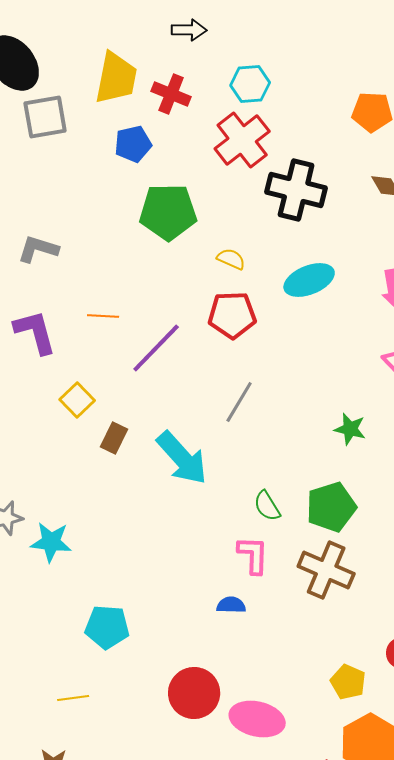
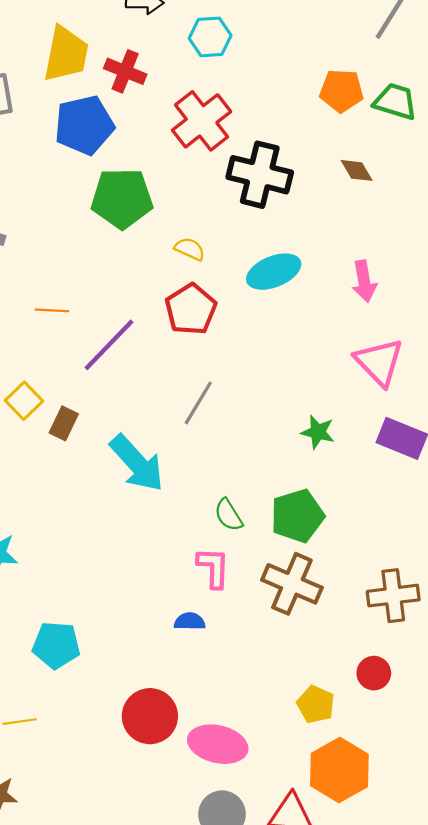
cyan hexagon: (250, 84) -> (210, 37), moved
blue pentagon: (133, 144) -> (84, 125), size x1.5
red pentagon: (232, 315) -> (191, 309), turned -30
brown rectangle: (114, 438) -> (64, 423), moved

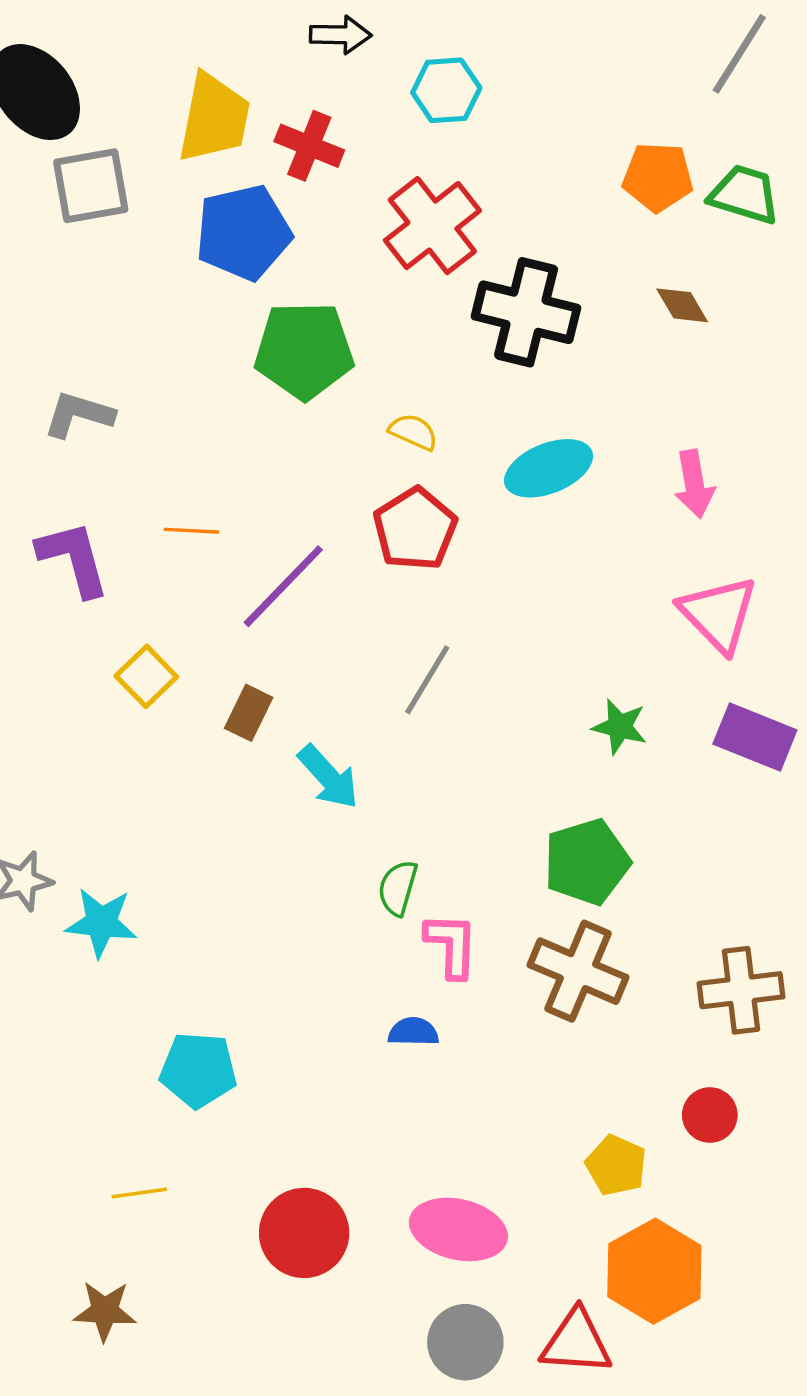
brown rectangle: (64, 423) -> (249, 713), moved
cyan arrow: (137, 463) -> (328, 777), size x0.7
green semicircle: (228, 515) -> (398, 888), moved, turned 48
red circle: (150, 716) -> (304, 1233), moved

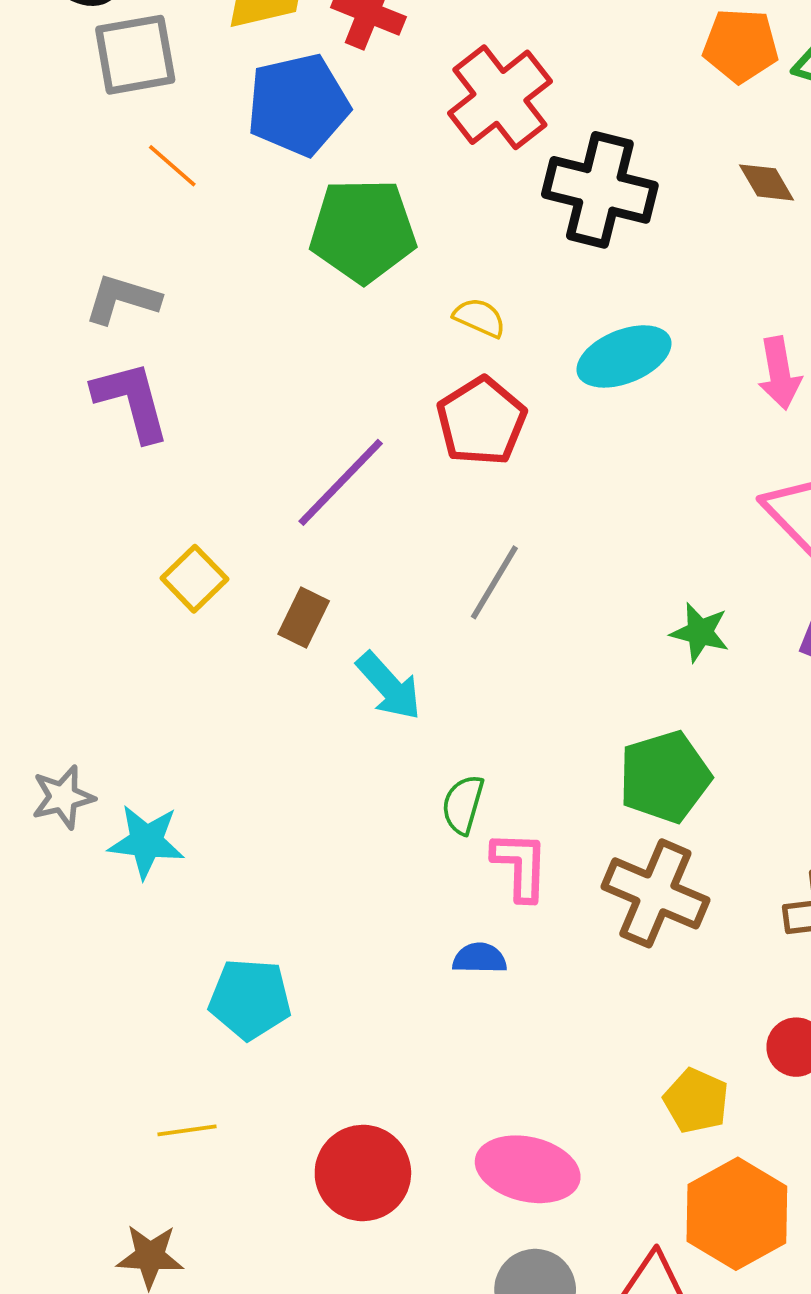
orange line: (191, 531) -> (172, 166), moved, turned 38
purple L-shape: (73, 558) -> (131, 401), moved

